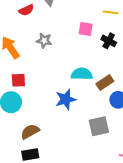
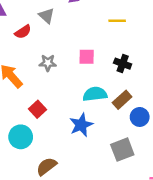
pink square: (86, 29) -> (87, 57), moved
black cross: (109, 41) -> (123, 64), moved
red square: (18, 80) -> (38, 109), moved, turned -32

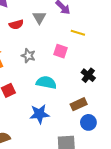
yellow line: (117, 21) -> (78, 33), moved
pink square: (87, 57) -> (60, 51), moved
cyan semicircle: (95, 94) -> (46, 82), moved

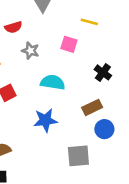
red semicircle: (16, 24) -> (13, 27), moved

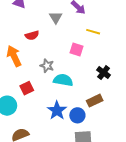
gray star: (30, 51) -> (47, 66), moved
blue star: (45, 120) -> (57, 110), turned -30
blue circle: (104, 129) -> (77, 115), moved

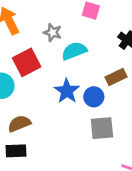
cyan semicircle: (63, 80) -> (74, 51), turned -30
red square: (27, 88) -> (27, 62), size x1.5

